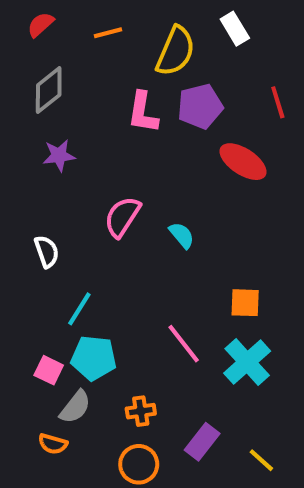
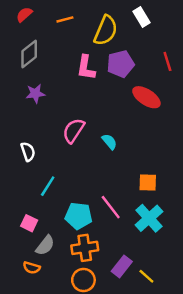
cyan pentagon: (94, 358) -> (79, 216), moved
orange cross: (141, 411) -> (85, 248), size x1.5
yellow line: (261, 460) -> (146, 276), moved

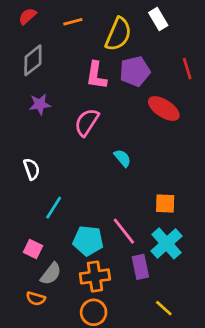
pink semicircle: (74, 131) -> (87, 122), moved
purple rectangle: (122, 266) -> (140, 267), moved, turned -50

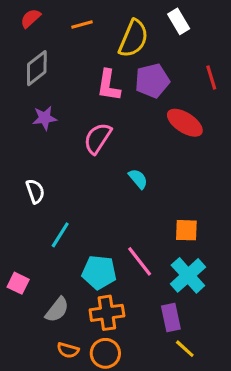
pink square: (33, 249) -> (18, 283), moved
purple rectangle: (140, 267) -> (171, 317), moved
orange semicircle: (36, 299) -> (68, 350), moved

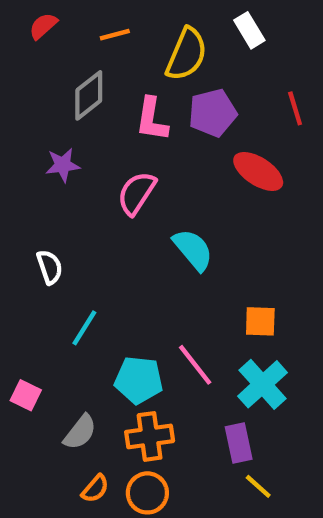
gray diamond: (37, 68) -> (89, 95), moved
cyan semicircle: (138, 179) -> (193, 250), size x1.5
orange semicircle: (68, 350) -> (95, 489), turned -65

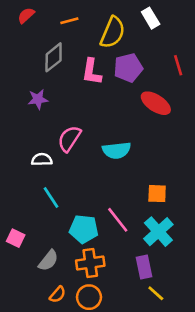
pink semicircle: (137, 193) -> (69, 139), moved
cyan semicircle: (193, 250) -> (116, 150), turned 124
white semicircle: (50, 267) -> (42, 160), moved, turned -72
cyan line: (84, 328) -> (51, 198), turned -65

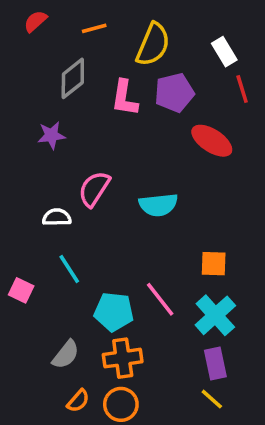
white rectangle: (151, 18) -> (224, 52), moved
pink square: (16, 238) -> (21, 290), moved
purple rectangle: (144, 267) -> (215, 363), moved

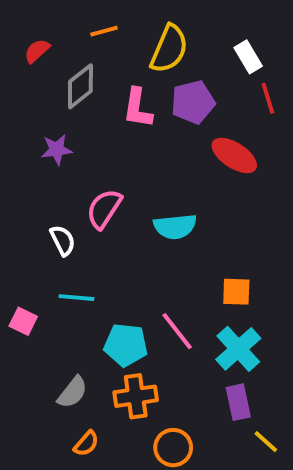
red semicircle: (35, 21) -> (37, 51), moved
white semicircle: (57, 217) -> (63, 240), turned 64
cyan line: (69, 269) -> (76, 298), turned -52
yellow line: (212, 399) -> (266, 442), moved
orange circle: (121, 404) -> (173, 448), moved

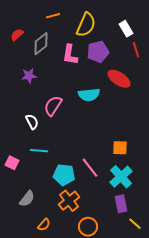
red semicircle: (37, 51) -> (17, 35), moved
cyan semicircle: (175, 227) -> (89, 95), moved
gray semicircle: (72, 392) -> (27, 199), moved
orange cross: (136, 396) -> (69, 201), turned -30

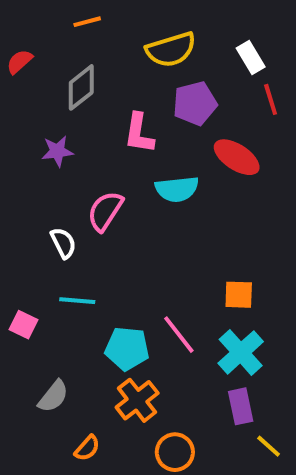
orange line: (53, 16) -> (87, 22), moved
yellow semicircle: (86, 25) -> (171, 50), turned 50
red semicircle: (17, 35) -> (19, 62), moved
pink L-shape: (70, 55) -> (139, 133), moved

